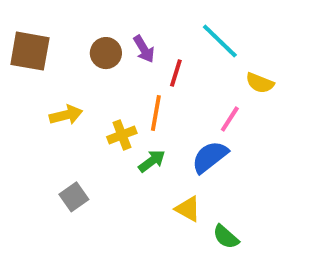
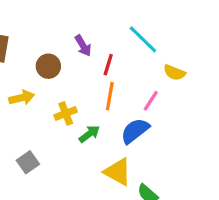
brown circle: (106, 53) -> (48, 66), moved
orange line: (156, 113) -> (110, 96), moved
yellow triangle: (188, 209) -> (118, 172), size x1.4

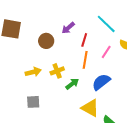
purple arrow: (83, 46) -> (68, 28), turned 80
yellow arrow: (22, 98) -> (33, 72), moved
pink line: (151, 101) -> (106, 52), moved
gray square: (28, 162) -> (33, 102), turned 32

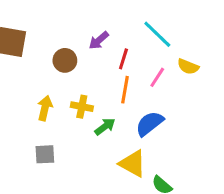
yellow cross: (57, 71) -> (82, 107), turned 32
yellow arrow: (33, 72) -> (45, 108), turned -63

